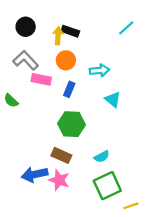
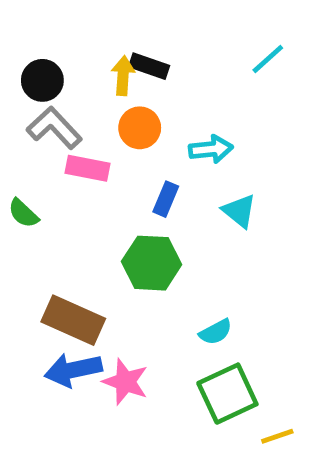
black circle: (26, 27) -> (42, 80), moved
blue rectangle: (69, 89) -> (166, 199), moved
brown rectangle: (61, 155) -> (73, 320), moved, size x1.4

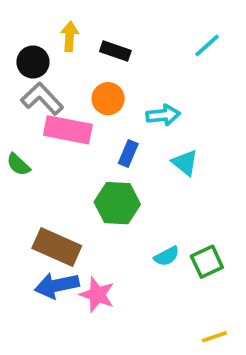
yellow arrow: (123, 76) -> (70, 36), moved
pink rectangle: (87, 168) -> (68, 130), size x1.4
green square: (227, 394) -> (207, 262), moved, size x0.7

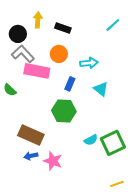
green square: (207, 262) -> (113, 143), size x1.4
blue arrow: (57, 285) -> (31, 156), size x0.6

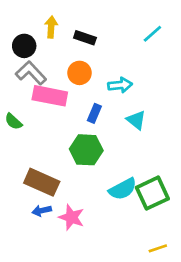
cyan semicircle: (91, 140) -> (123, 189), size x1.5

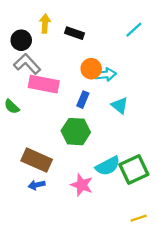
orange circle: (79, 73) -> (91, 69), moved
pink star: (71, 217) -> (82, 185), moved

